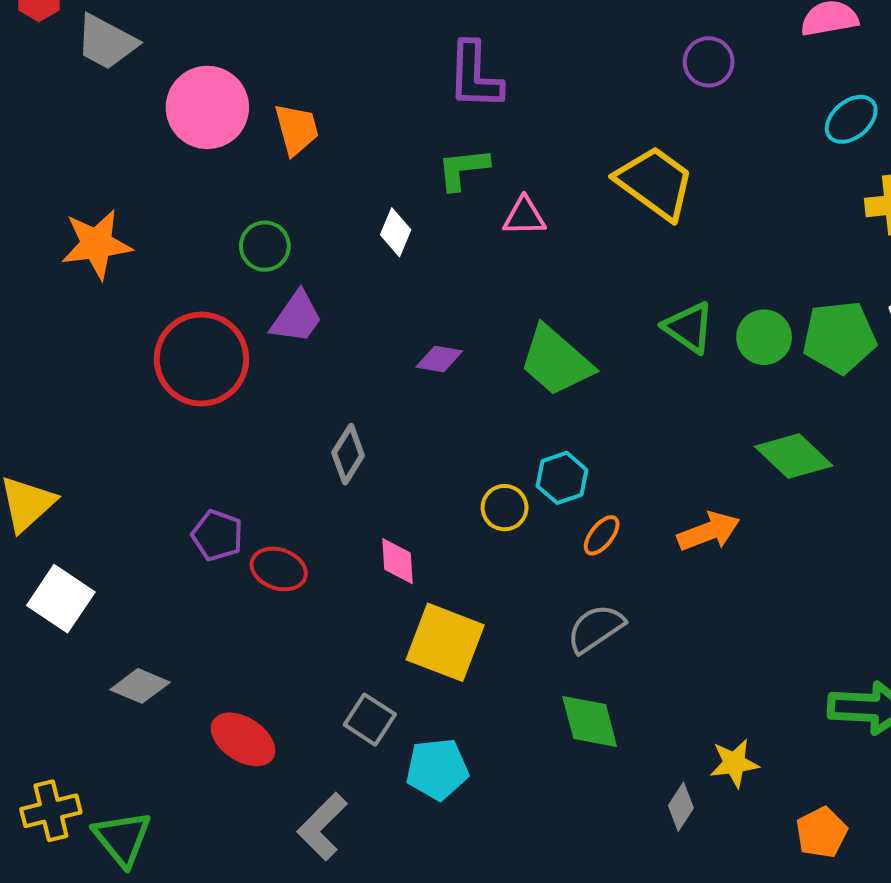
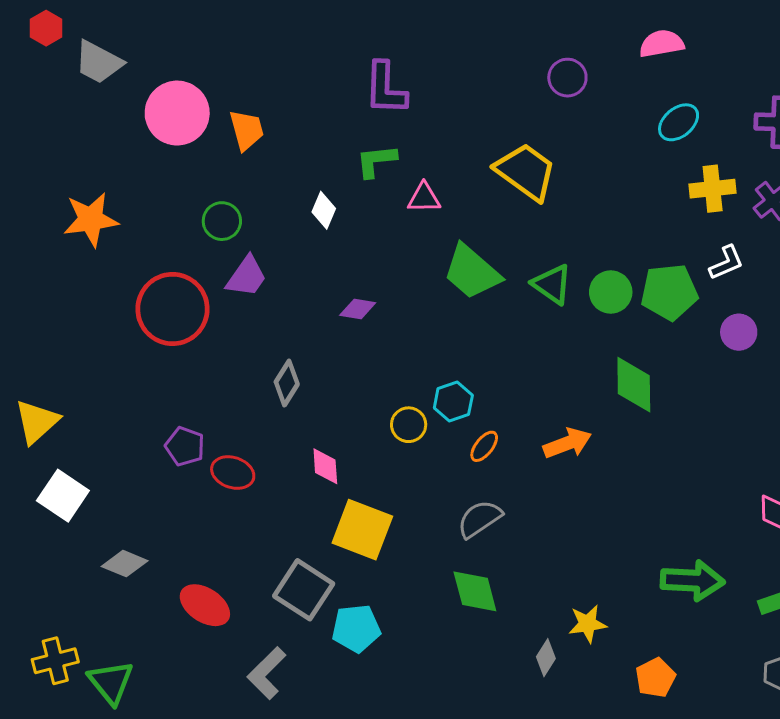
green trapezoid: (556, 361) -> (472, 272), moved
green diamond: (794, 456) -> (634, 385), turned 46
gray square: (370, 720) -> (304, 590), size x1.5

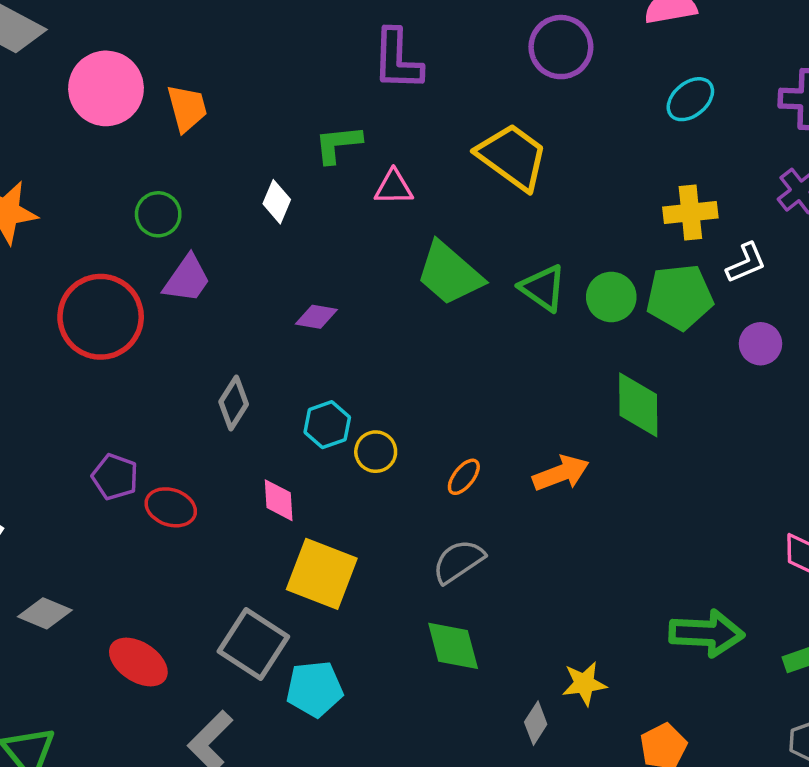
purple circle: (567, 78) -> (561, 47), size x1.4
purple L-shape: (385, 88) -> (397, 60), moved
yellow cross: (713, 189) -> (690, 212), moved
cyan hexagon: (453, 402) -> (327, 425), moved

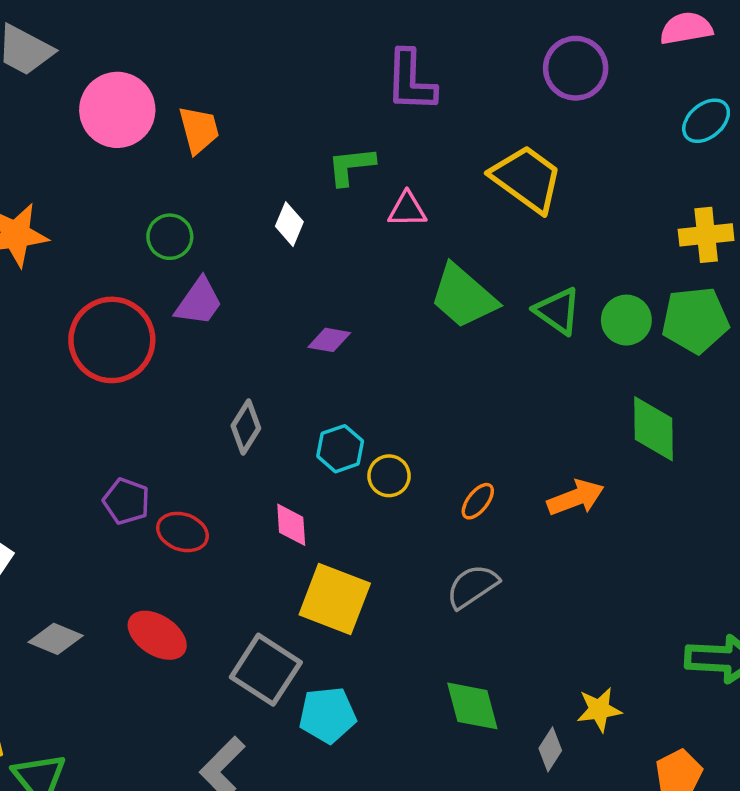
green diamond: (453, 646) -> (472, 706), moved
red ellipse: (138, 662) -> (157, 635), moved

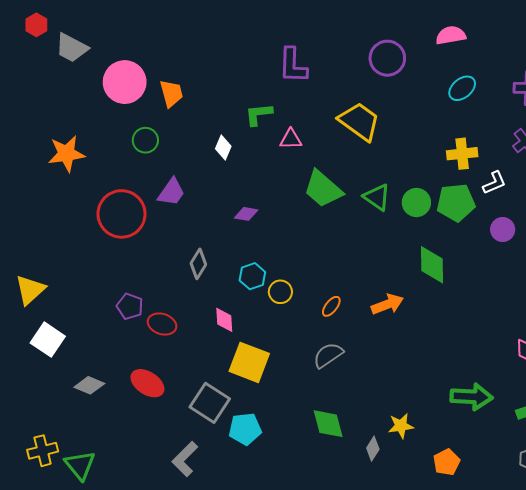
green circle: (170, 237) -> (145, 140), moved

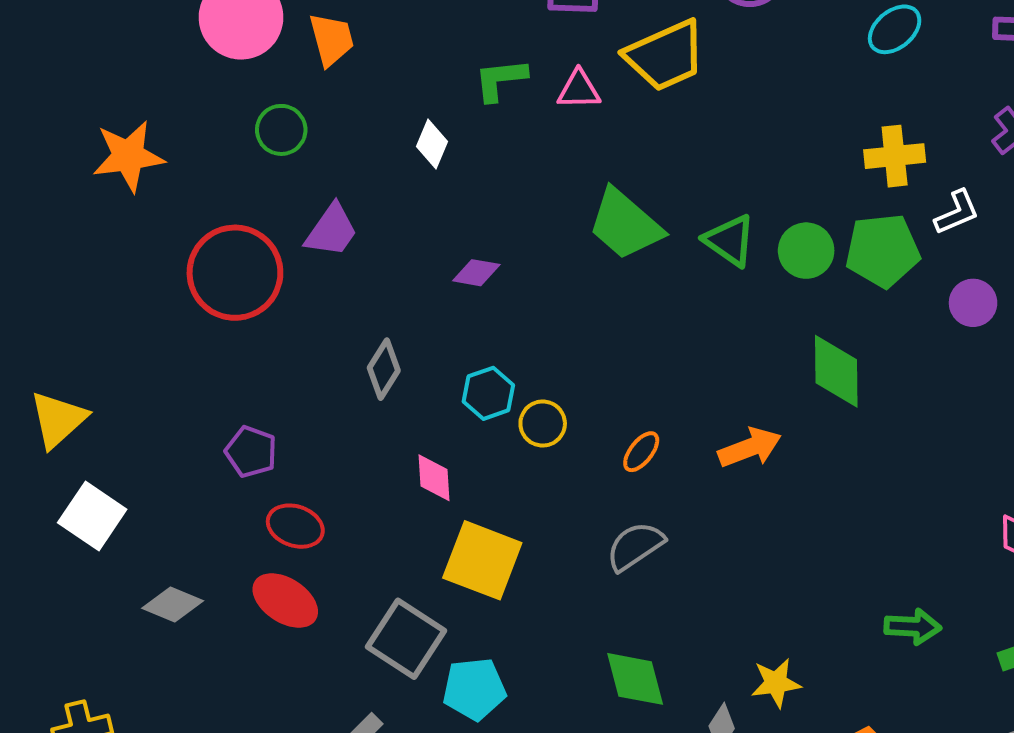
yellow trapezoid: (359, 122) -> (665, 55), moved, turned 120
pink triangle: (291, 139) -> (579, 90), moved
red ellipse: (162, 324) -> (295, 526), moved
green arrow: (471, 397) -> (913, 627), size x0.7

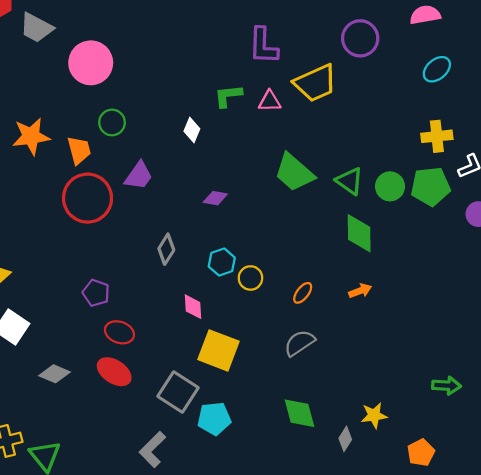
orange trapezoid: (332, 39) -> (79, 150), moved
green diamond: (836, 371) -> (359, 233), moved
orange arrow: (750, 448) -> (360, 291), size x0.7

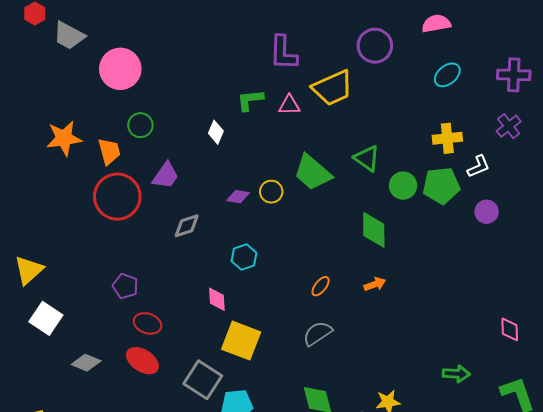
green triangle: (350, 181) -> (367, 158), moved
gray diamond: (166, 249) -> (187, 226), moved, turned 40
yellow circle: (250, 278) -> (271, 192), moved

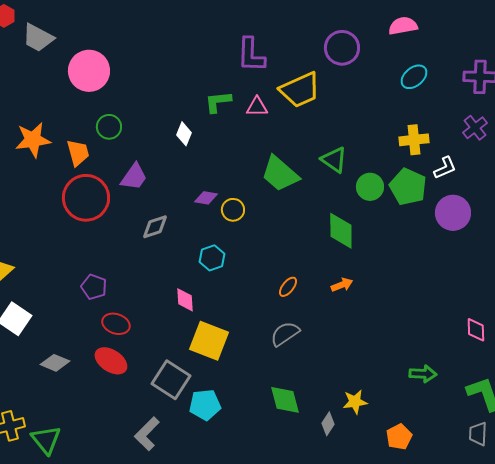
green pentagon: (441, 186) -> (408, 187), turned 30
yellow circle: (271, 192) -> (233, 210), moved
purple circle: (487, 212) -> (453, 213), size x1.5

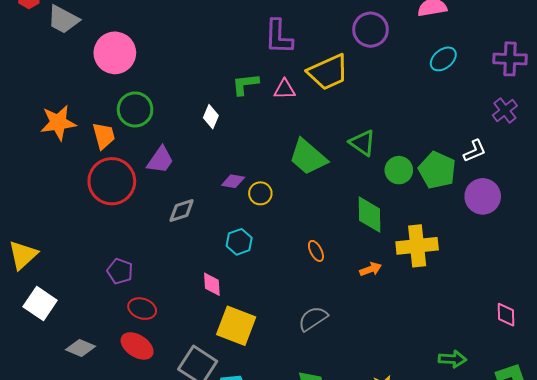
green circle: (109, 127) -> (135, 109), size x1.4
yellow cross: (414, 140) -> (417, 246), moved, size x1.4
orange ellipse: (288, 287) -> (316, 251), moved, turned -65

